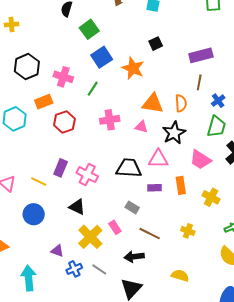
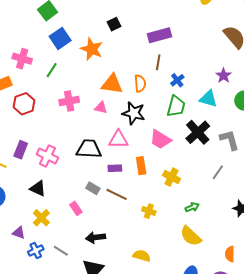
black star: (174, 133) -> (134, 113), turned -30
brown line: (150, 234) -> (117, 194), moved
yellow cross: (90, 237) -> (41, 218), moved, size x0.7

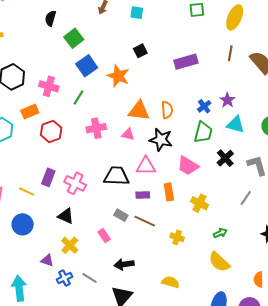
brown line: (158, 62) -> (230, 53), moved
purple star: (224, 75) -> (227, 100), moved
black cross: (198, 132) -> (225, 158), size x0.7

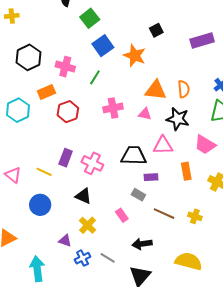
purple rectangle: (143, 195) -> (151, 177), moved
brown line: (145, 221) -> (164, 214), moved
yellow semicircle: (170, 282) -> (189, 261), size x1.5

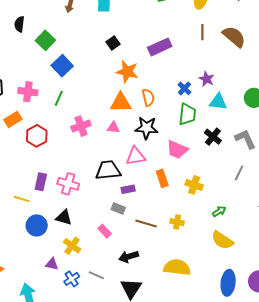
orange star: (135, 56) -> (127, 72), moved
blue circle: (40, 205) -> (37, 225), moved

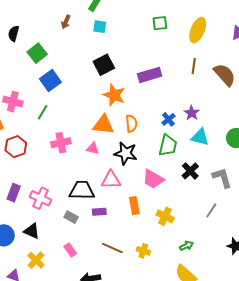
black square: (113, 43) -> (104, 65), size x1.5
gray rectangle: (118, 208) -> (71, 217), moved

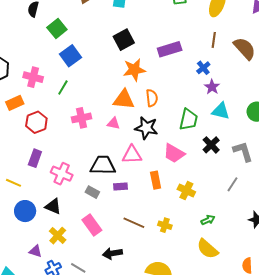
orange star: (114, 95) -> (134, 70), turned -30
blue cross: (168, 119) -> (203, 68), moved
purple rectangle: (14, 193) -> (35, 158), moved
pink rectangle: (70, 250) -> (92, 225), size x1.5

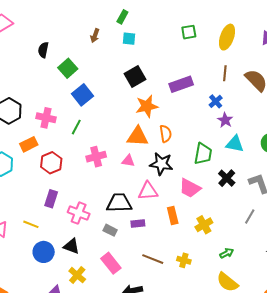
yellow cross: (186, 191) -> (204, 225), turned 36

